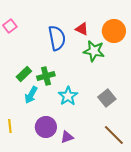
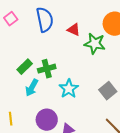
red triangle: (82, 29) -> (74, 30), moved
blue semicircle: (57, 38) -> (45, 20), moved

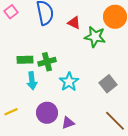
green rectangle: (25, 67) -> (25, 60), turned 42
cyan arrow: (32, 88) -> (32, 81), turned -36
yellow line: (11, 119) -> (11, 112), turned 72

